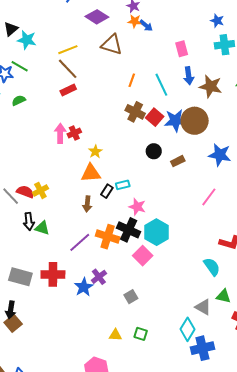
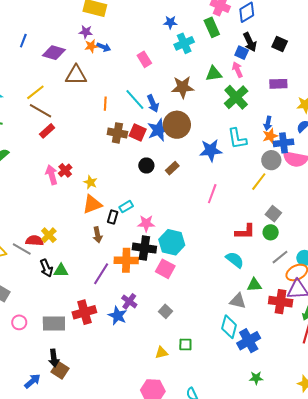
blue arrow: (189, 76) -> (153, 103), moved

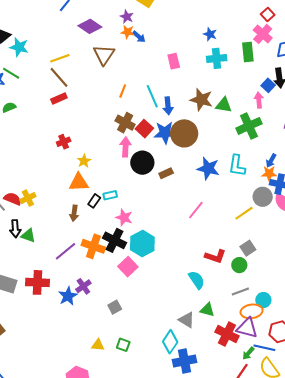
green triangle: (214, 74) -> (224, 105), moved
brown triangle: (76, 75) -> (104, 55), turned 45
black circle: (146, 165) -> (142, 163), size x1.5
pink arrow: (52, 175) -> (125, 147), moved

